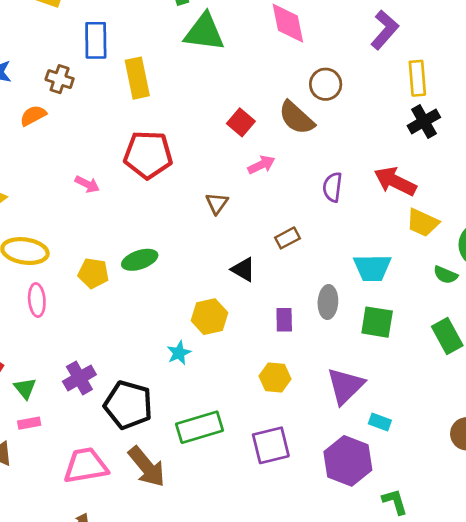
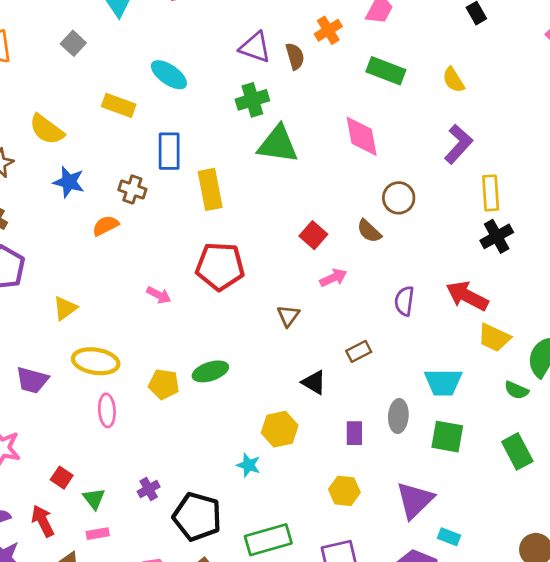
brown semicircle: (297, 118) -> (369, 231), size x0.7
cyan star: (179, 353) -> (249, 465), turned -30
purple cross: (79, 378) -> (149, 489), size x0.7

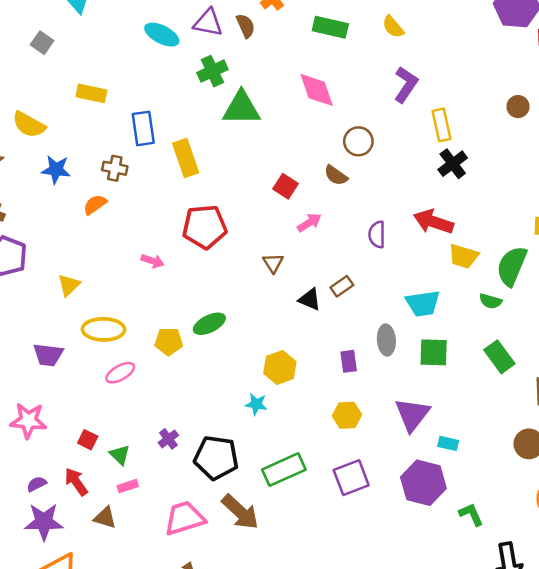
cyan ellipse: (169, 75) -> (162, 35), moved
black triangle: (314, 382) -> (310, 299), moved
pink ellipse: (107, 410) -> (120, 373), turned 72

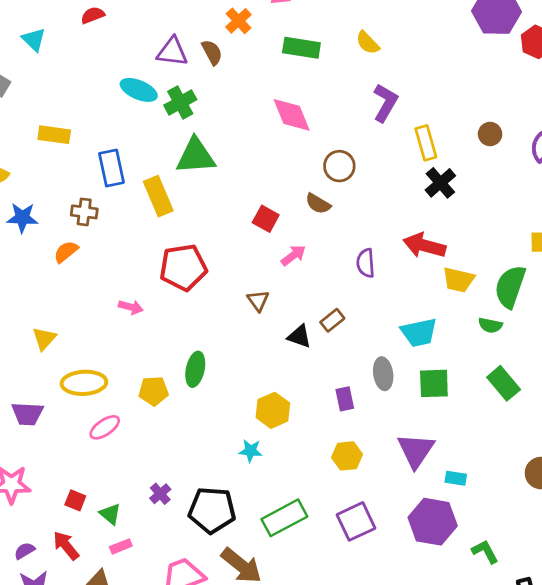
cyan ellipse: (162, 35) -> (139, 90), moved
brown circle: (518, 107) -> (490, 134), moved
green triangle: (241, 108) -> (196, 156), moved
green ellipse: (209, 324) -> (195, 369), turned -48

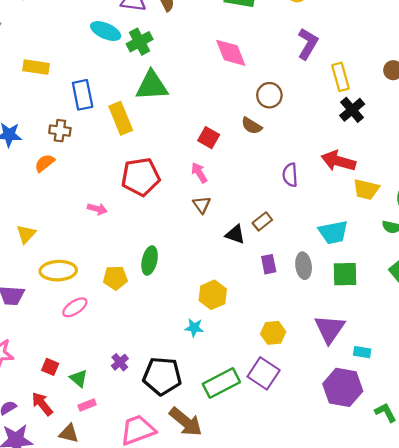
pink arrow: (293, 255) -> (199, 173), moved, turned -85
purple rectangle: (345, 399) -> (269, 264), moved
purple square: (356, 521) -> (264, 373), moved, turned -32

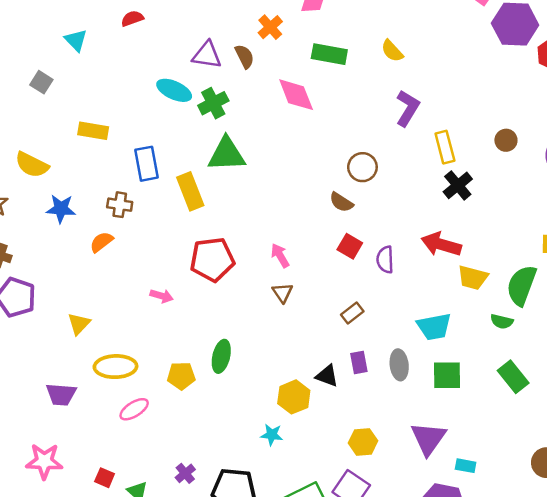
pink diamond: (231, 53) -> (296, 95), moved
red square: (209, 138) -> (350, 246), moved
black triangle: (235, 234) -> (327, 376), moved

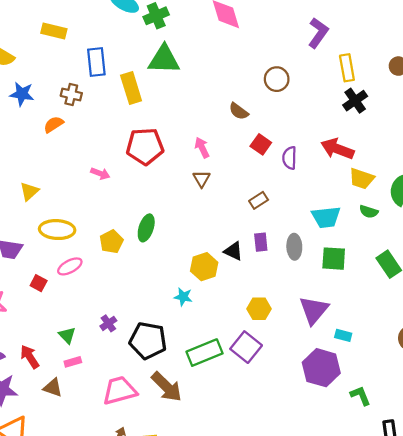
brown semicircle: (341, 202) -> (239, 111), moved
green semicircle: (502, 321) -> (369, 212), moved
yellow pentagon: (181, 376) -> (111, 242), turned -30
red square: (105, 478) -> (39, 283), moved

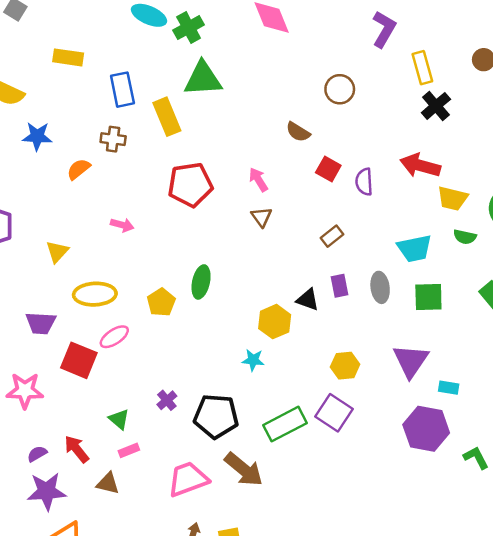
brown cross: (71, 94) -> (113, 139), moved
pink arrow: (100, 173) -> (122, 225), moved
red square: (39, 283) -> (79, 360), size x1.8

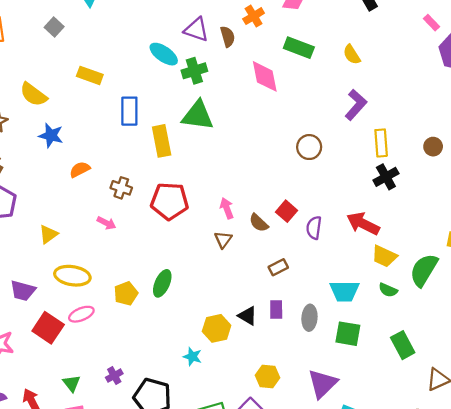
brown semicircle: (298, 132) -> (259, 223), moved
brown cross: (113, 139) -> (121, 188), moved

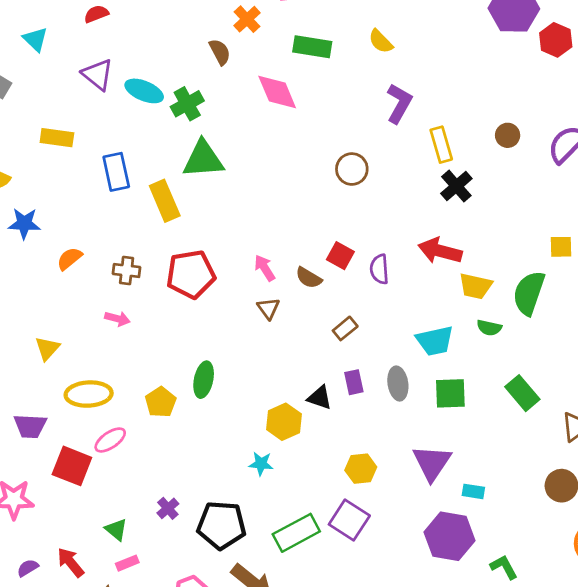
purple triangle: (196, 30) -> (98, 74), moved, turned 32

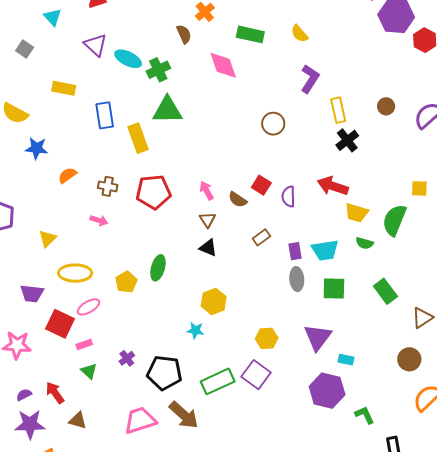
purple rectangle: (354, 382) -> (295, 251), moved
black triangle: (320, 398) -> (208, 248), moved
pink rectangle: (127, 563) -> (84, 345), moved

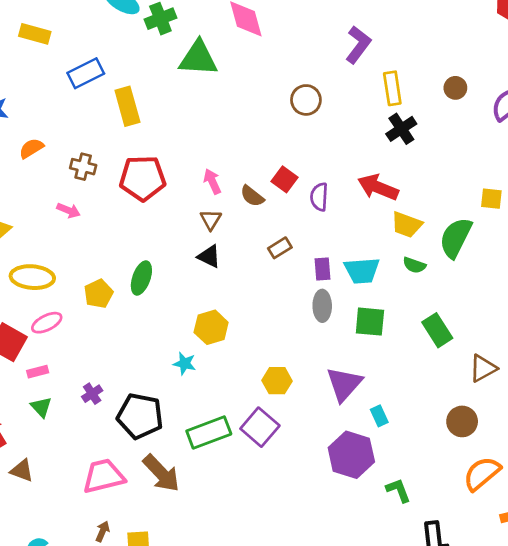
green triangle: (167, 110) -> (198, 58), moved
blue rectangle: (105, 115) -> (86, 73), turned 68
cyan rectangle: (346, 360) -> (379, 416), turned 49

